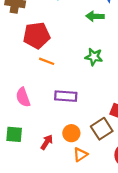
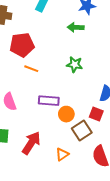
orange circle: (71, 133) -> (66, 114), moved
red arrow: (47, 142) -> (31, 143), size x1.6

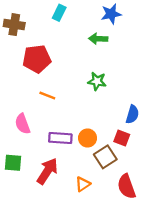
orange line: (31, 69) -> (47, 95), moved
purple rectangle: (49, 101) -> (60, 138), moved

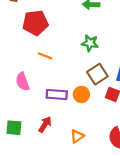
brown square: (105, 157) -> (97, 74), moved
green square: (13, 163) -> (14, 128), moved
red arrow: (47, 171) -> (45, 124), size x0.7

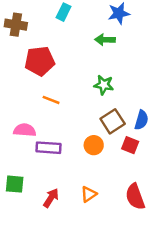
pink semicircle: (22, 82) -> (25, 130), turned 114
purple rectangle: (57, 94) -> (48, 148), moved
red arrow: (45, 124) -> (51, 198), moved

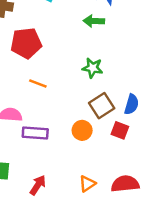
orange triangle: (89, 194) -> (87, 184), moved
red semicircle: (135, 197) -> (125, 184), turned 104

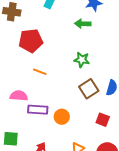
orange circle: (82, 130) -> (62, 117), moved
red square: (120, 130) -> (103, 120), moved

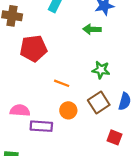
green star: (82, 60) -> (101, 70), moved
orange line: (40, 72) -> (62, 83), moved
orange circle: (62, 117) -> (68, 110), moved

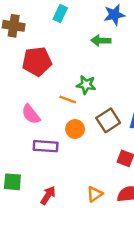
green star: (101, 70) -> (86, 85), moved
pink semicircle: (20, 110) -> (31, 114), moved, turned -132

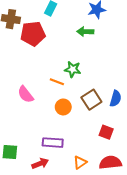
red pentagon: (37, 61) -> (33, 34), moved
purple rectangle: (46, 146) -> (53, 143), moved
red arrow: (48, 195) -> (40, 164), turned 35

